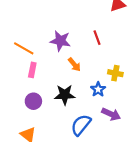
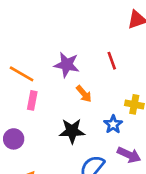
purple circle: (33, 101) -> (14, 139), moved

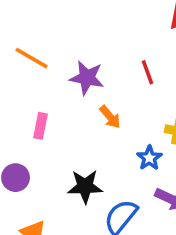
orange line: (22, 74) -> (32, 58), moved
black star: (72, 131) -> (85, 187), moved

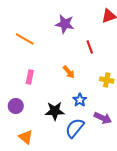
purple star: (87, 78) -> (65, 24), moved
blue star: (149, 158) -> (80, 100), moved

